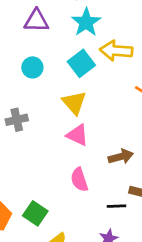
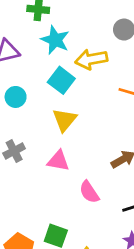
yellow triangle: (74, 103) -> (65, 120), turned 36
pink triangle: (77, 135) -> (58, 161), moved

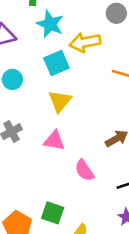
cyan square: (61, 80) -> (56, 63), turned 30

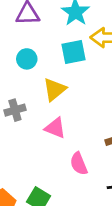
yellow triangle: (60, 101) -> (54, 89), moved

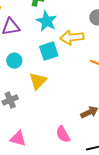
pink triangle: (55, 128) -> (18, 139), moved

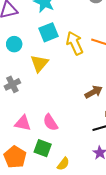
yellow arrow: (72, 37) -> (75, 43), moved, turned 75
pink semicircle: (63, 134) -> (50, 122), moved

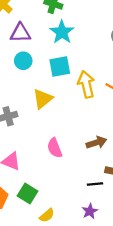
cyan circle: (14, 44) -> (23, 61), moved
pink semicircle: (50, 122) -> (55, 148), moved

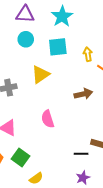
yellow arrow: (86, 84) -> (88, 54), moved, size x0.6
brown arrow: (96, 143) -> (83, 94), moved
purple star: (90, 211) -> (83, 178), moved

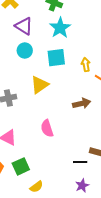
purple triangle: (25, 14) -> (24, 26), turned 30
green square: (20, 158) -> (21, 166), turned 30

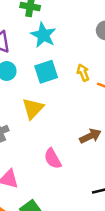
brown arrow: (82, 103) -> (90, 136), moved

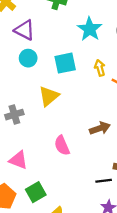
cyan star: (43, 35) -> (90, 29), moved

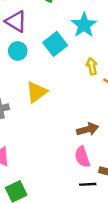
cyan square: (65, 63) -> (55, 44), moved, turned -30
pink semicircle: (62, 145) -> (82, 157), moved

